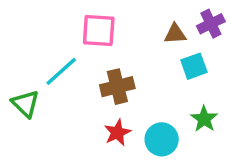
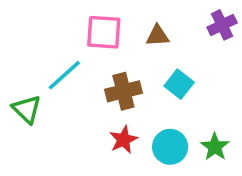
brown triangle: (175, 34) -> (158, 36), moved
cyan square: (194, 66) -> (179, 84), moved, turned -32
green star: (204, 119) -> (215, 147), moved

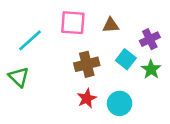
purple cross: (222, 25) -> (150, 39), moved
cyan line: (64, 75) -> (30, 40), moved
green star: (215, 147) -> (151, 69), moved

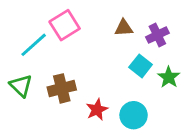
pink square: (73, 23) -> (65, 25), moved, turned -36
purple cross: (150, 39) -> (157, 35), moved
brown cross: (87, 64) -> (62, 88), moved

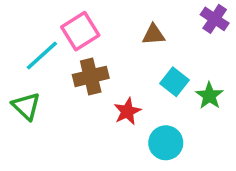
purple cross: (157, 35) -> (215, 19), moved, turned -30
brown cross: (62, 88) -> (91, 76), moved
red star: (97, 110) -> (127, 111), moved

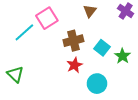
brown triangle: (154, 35) -> (90, 11), moved, turned -48
brown cross: (91, 76) -> (73, 41), moved
green triangle: (26, 106) -> (15, 74), moved

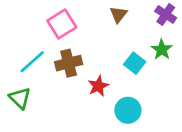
cyan line: (24, 32) -> (32, 62), moved
brown cross: (73, 41) -> (69, 63), moved
green star: (123, 56) -> (162, 50), moved

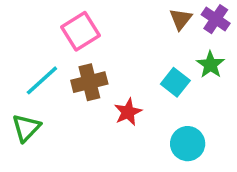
brown triangle: (118, 15) -> (181, 19), moved
green triangle: (20, 98) -> (26, 128), turned 30
cyan circle: (128, 110) -> (188, 144), moved

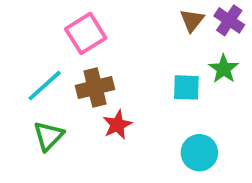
cyan square: (175, 82) -> (186, 87), turned -36
red star: (128, 112) -> (117, 125), moved
green triangle: (26, 128) -> (48, 136), moved

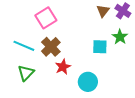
cyan line: (45, 86) -> (24, 46), turned 65
brown cross: (95, 87) -> (51, 47), turned -30
cyan circle: (199, 153) -> (88, 82), moved

